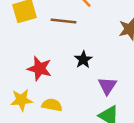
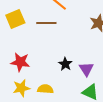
black star: (83, 60) -> (65, 64), moved
red star: (40, 69) -> (20, 62), moved

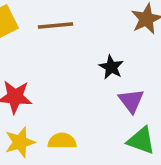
black star: (65, 64) -> (111, 67), moved

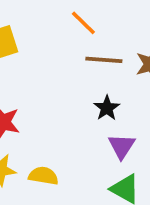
brown line: (56, 25) -> (104, 60), moved

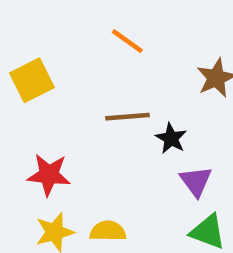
brown line: (104, 60) -> (128, 117), moved

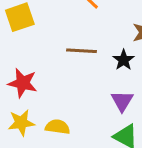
black star: (171, 138) -> (124, 60), moved

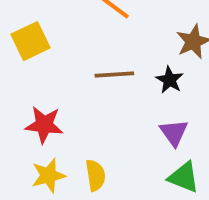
yellow semicircle: (58, 127) -> (95, 175), turned 80

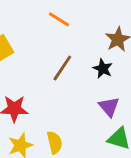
brown line: (114, 75) -> (62, 68), turned -48

